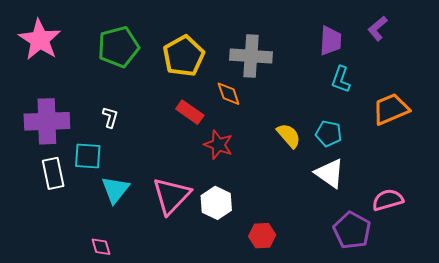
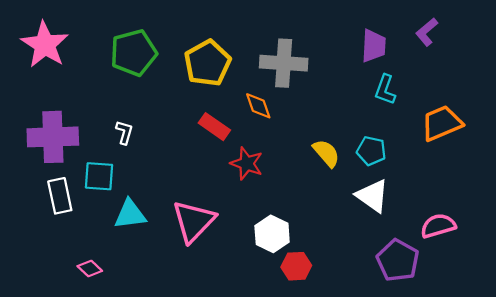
cyan triangle: (115, 190) -> (130, 214), turned 44
white hexagon: (216, 203) -> (272, 234), moved
pink diamond: (101, 247) -> (90, 268), moved, turned -30

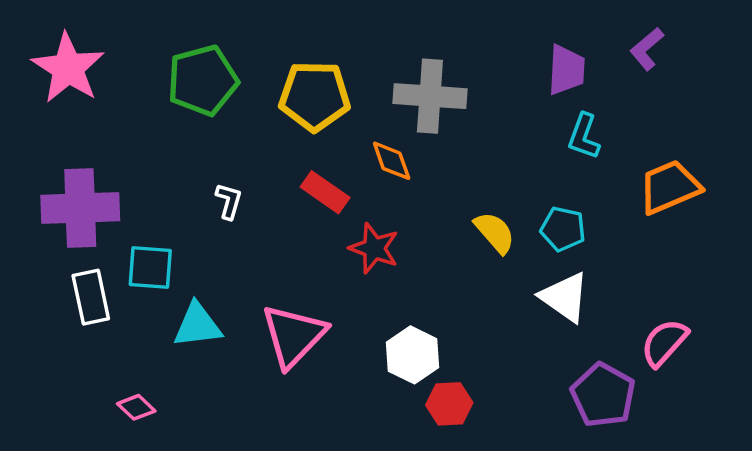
yellow pentagon: (207, 63) -> (315, 96), turned 30
white L-shape: (124, 132) -> (229, 201), moved
pink semicircle: (438, 226) -> (664, 343), turned -32

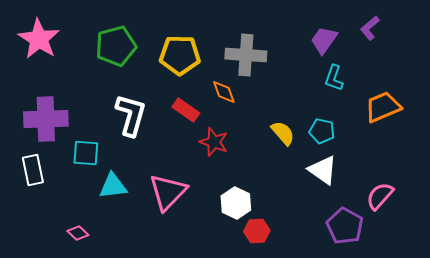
purple trapezoid: (566, 70) -> (324, 40), turned -148
white L-shape: (229, 201) -> (131, 115), size x2.0
white rectangle: (91, 297) -> (33, 170), moved

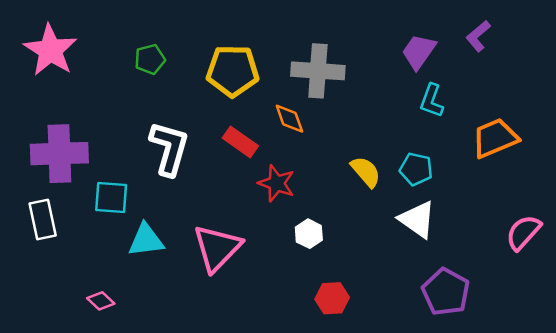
green pentagon: (116, 46) -> (150, 59), size x0.6
pink semicircle: (380, 196) -> (523, 232), moved
white hexagon: (236, 203) -> (309, 234), moved, size x0.7

